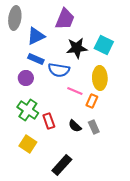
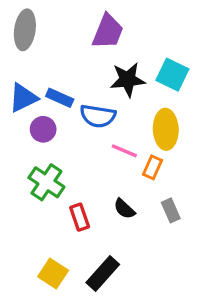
blue triangle: (36, 36) -> (23, 98), moved
red rectangle: (49, 121) -> (80, 217), moved
gray rectangle: (94, 127) -> (171, 210), moved
yellow square: (28, 144) -> (53, 273), moved

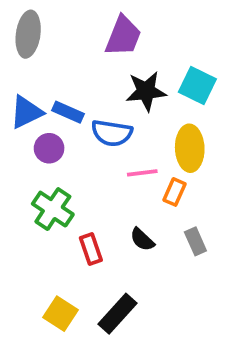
pink line: (124, 151) -> (142, 173), turned -30

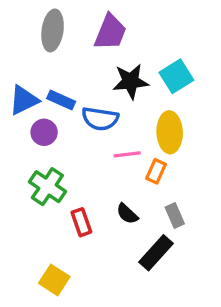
gray ellipse: (28, 34) -> (53, 30), moved
cyan square: (197, 85) -> (176, 76), turned 32
black rectangle: (117, 314) -> (156, 253), moved

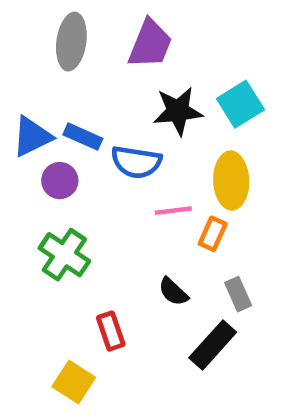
red rectangle: (81, 222) -> (111, 331), moved

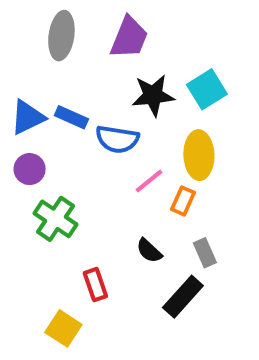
purple circle: (60, 181) -> (30, 169), moved
pink line: (173, 211) -> (149, 181), turned -32

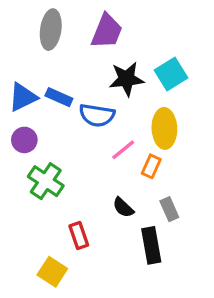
black rectangle: (183, 297) -> (151, 245), turned -52

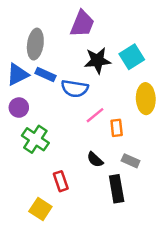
gray ellipse: (51, 30) -> (35, 44), moved
yellow ellipse: (164, 128) -> (146, 99), moved
orange rectangle: (151, 166) -> (117, 128), turned -30
gray rectangle: (169, 209) -> (131, 161), turned -42

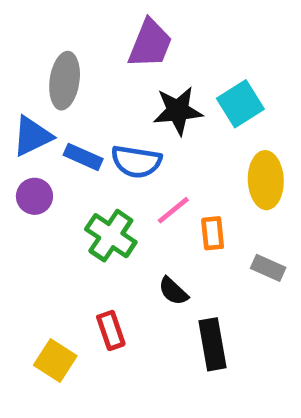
blue rectangle: (45, 75) -> (83, 157), moved
green cross: (35, 139) -> (111, 236), moved
gray rectangle: (131, 161) -> (268, 268), moved
yellow square: (40, 209) -> (55, 360), moved

